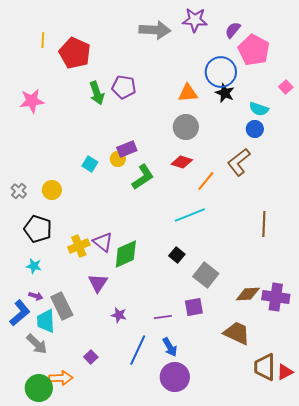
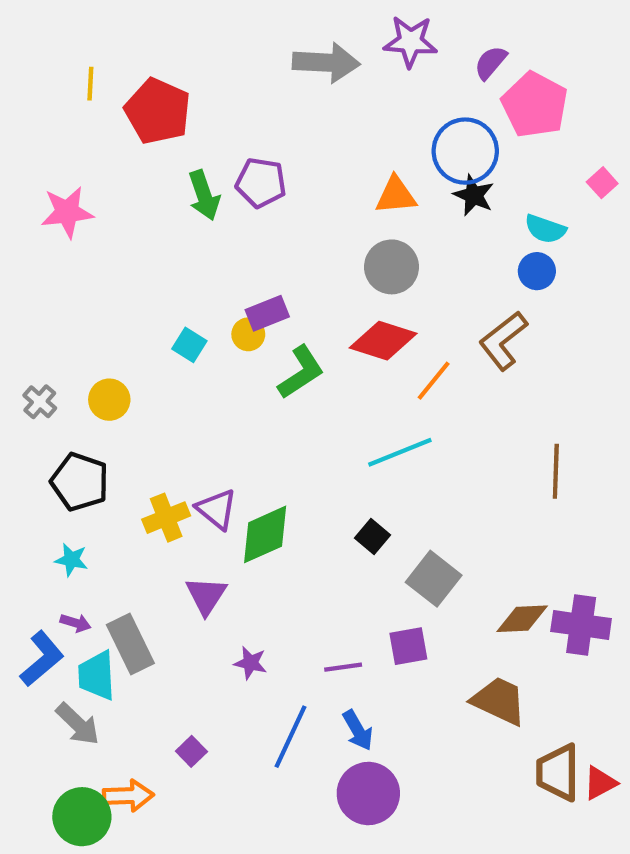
red diamond: (182, 162) -> (383, 341), size x1.4

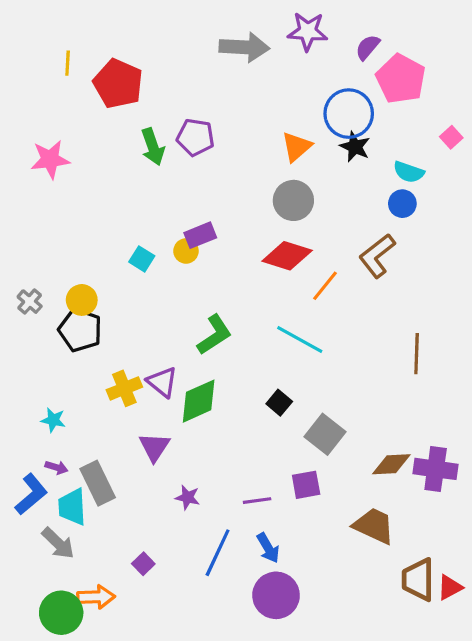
orange triangle: (396, 195) -> (297, 147), turned -36
green L-shape: (301, 372) -> (214, 335), moved
cyan line: (400, 452) -> (300, 339), turned 51
black pentagon: (80, 482) -> (80, 330), moved

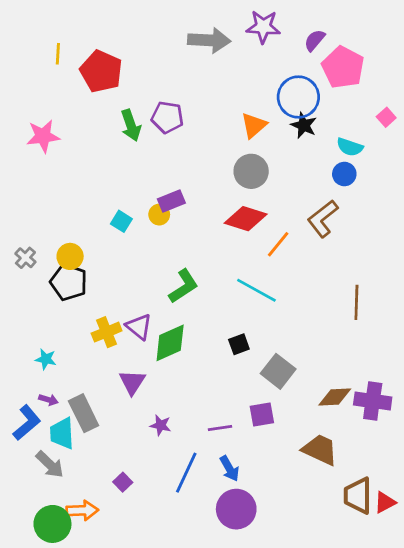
black square: (279, 403) -> (239, 344), turned 30

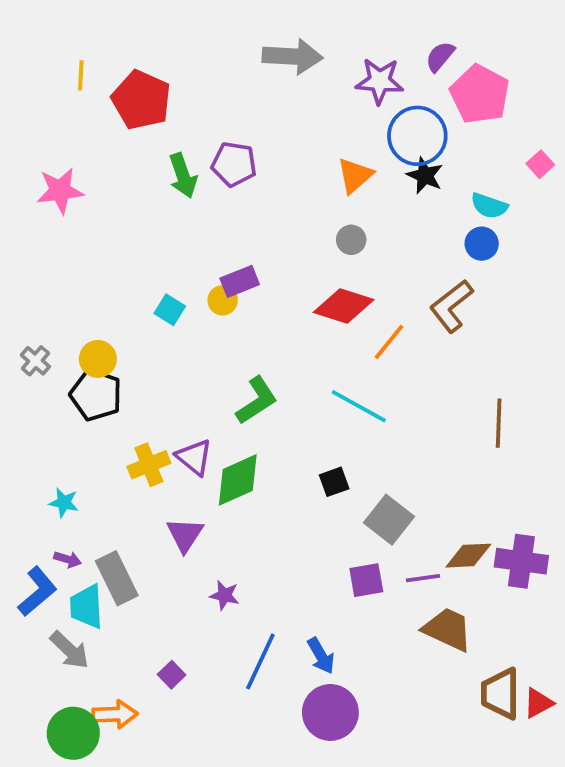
purple star: (263, 27) -> (380, 81), moved
gray circle: (251, 171) -> (351, 240), size x0.6
purple line: (220, 428) -> (423, 578), moved

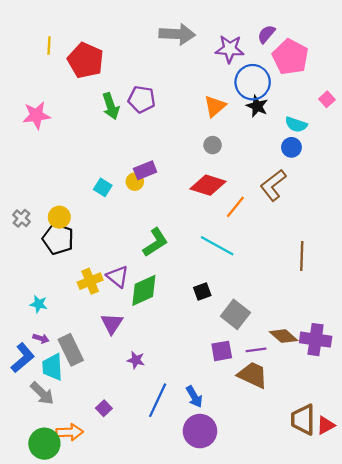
brown diamond: (468, 556) -> (283, 336), turned 44
brown trapezoid: (448, 629) -> (253, 375), moved

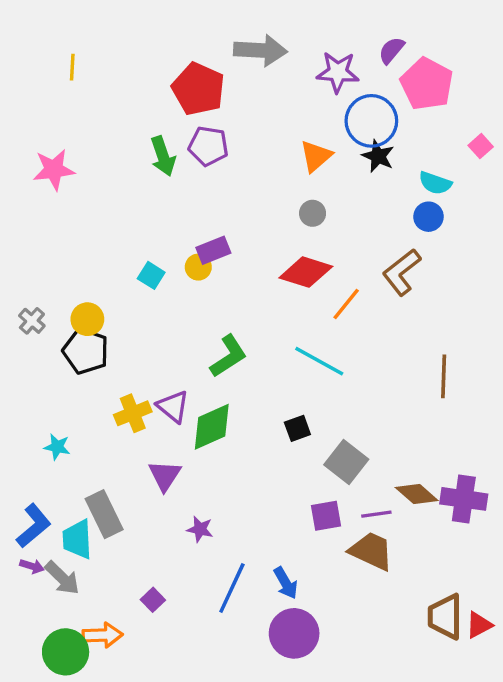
red pentagon: (86, 60) -> (198, 89), moved
purple arrow: (41, 338) -> (32, 566), moved

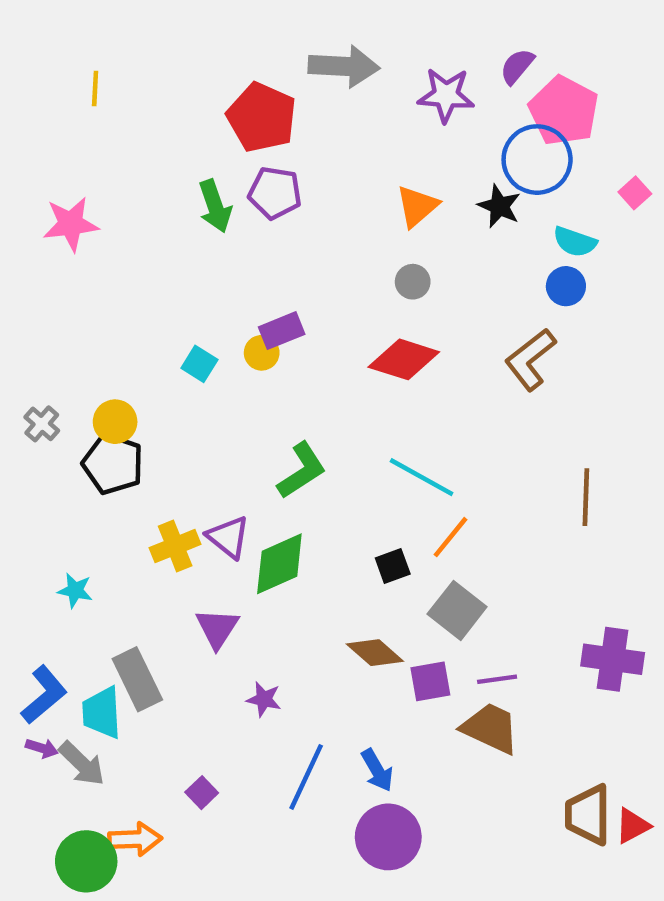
blue circle: (371, 121) -> (537, 160), moved
orange line: (346, 304) -> (450, 537), moved
brown diamond: (417, 494) -> (375, 653), moved

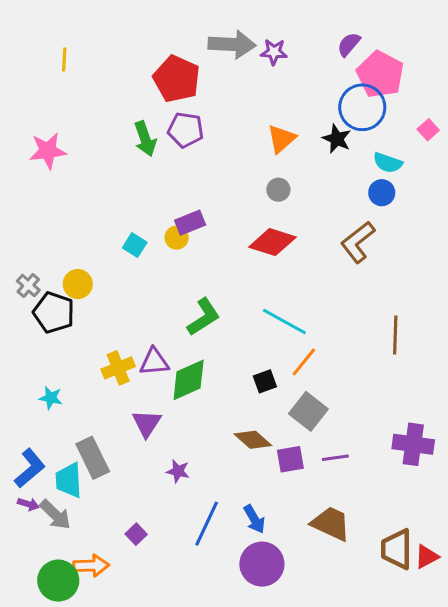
purple star: (446, 95) -> (274, 52), moved, size x0.7
black pentagon: (113, 464) -> (54, 312), moved
purple triangle: (228, 537) -> (154, 362), turned -44
brown trapezoid: (490, 728) -> (331, 524), moved

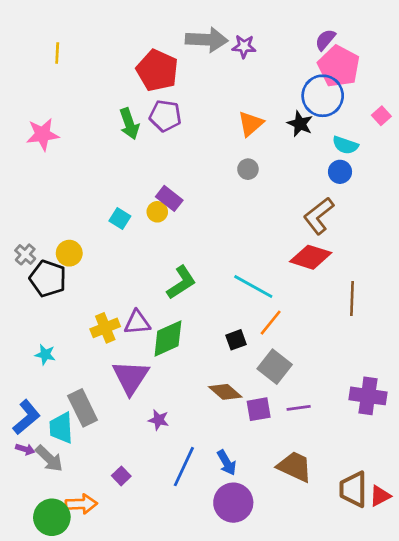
purple semicircle: (349, 44) -> (325, 40), moved
purple rectangle: (190, 223) -> (169, 198), turned 60
red diamond: (272, 242) -> (311, 257), moved
purple triangle: (147, 423) -> (131, 377), size x1.4

